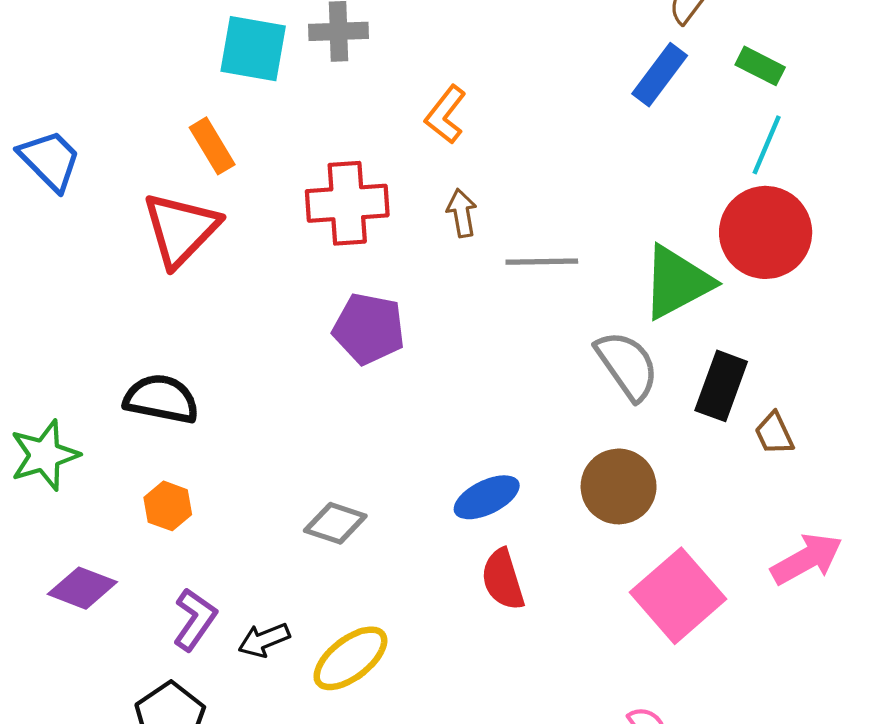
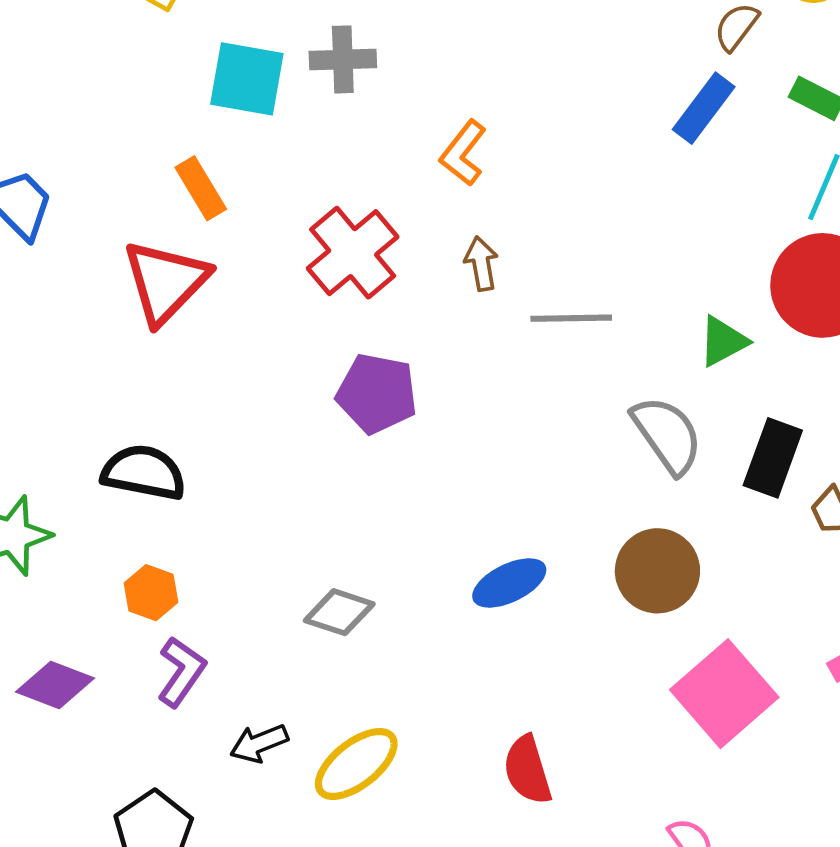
red cross: (347, 203) -> (353, 253), turned -36
green triangle: (677, 282) -> (723, 341), size x0.6
red semicircle: (503, 579) -> (527, 770), moved
purple L-shape: (195, 619) -> (181, 672), moved

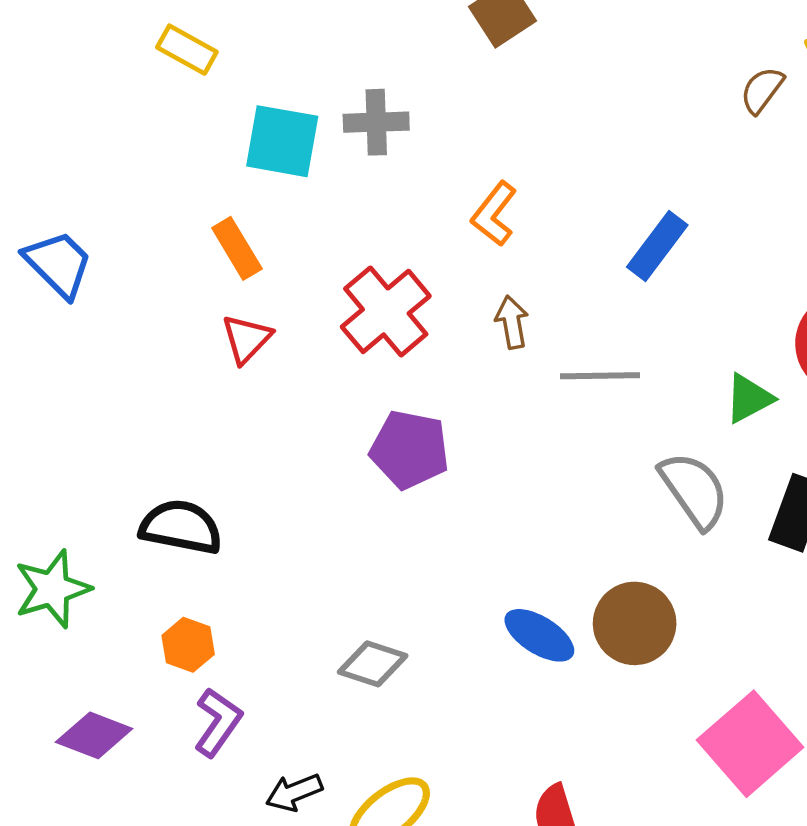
blue rectangle: (704, 108) -> (657, 246), moved
red triangle: (166, 282) -> (246, 339), moved, size x0.6
brown circle: (657, 571) -> (635, 623), moved
blue ellipse: (509, 583) -> (539, 635), turned 58

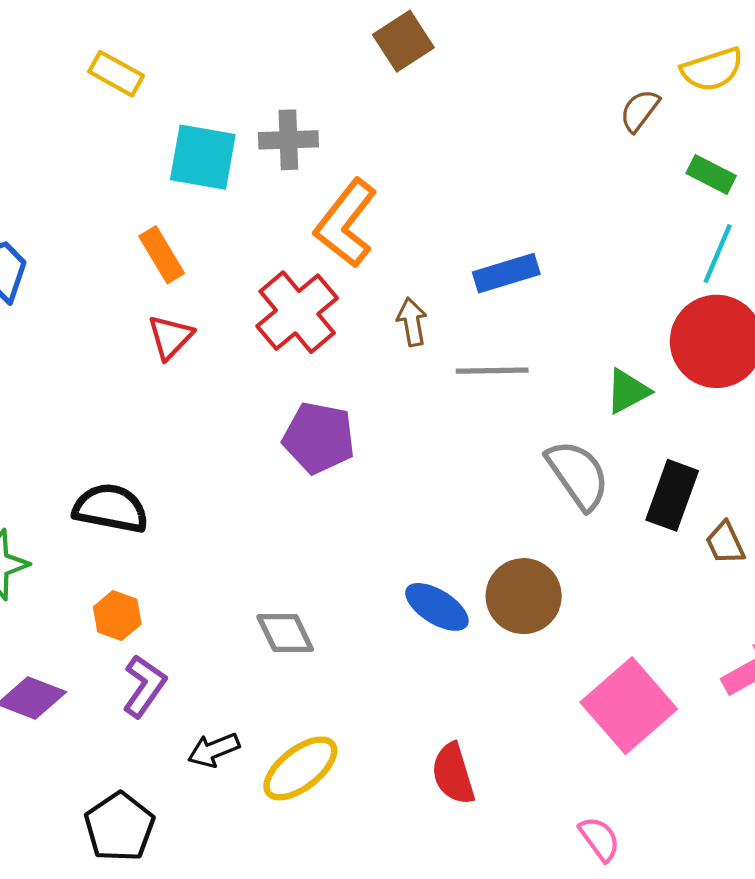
orange L-shape: (494, 214) -> (346, 223), moved, size x1.5
blue rectangle: (657, 246) -> (506, 273), moved, turned 36
gray diamond: (373, 664) -> (285, 633), turned 46

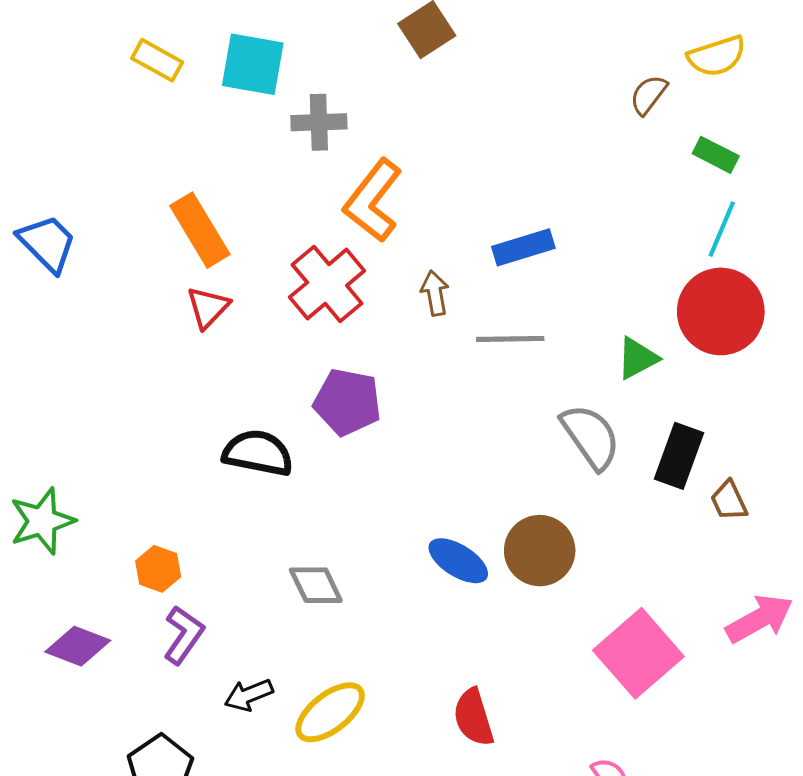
cyan square: (203, 157) -> (253, 64), moved
orange rectangle: (162, 255) -> (200, 230), size x1.4
black semicircle: (111, 508) -> (258, 453), moved

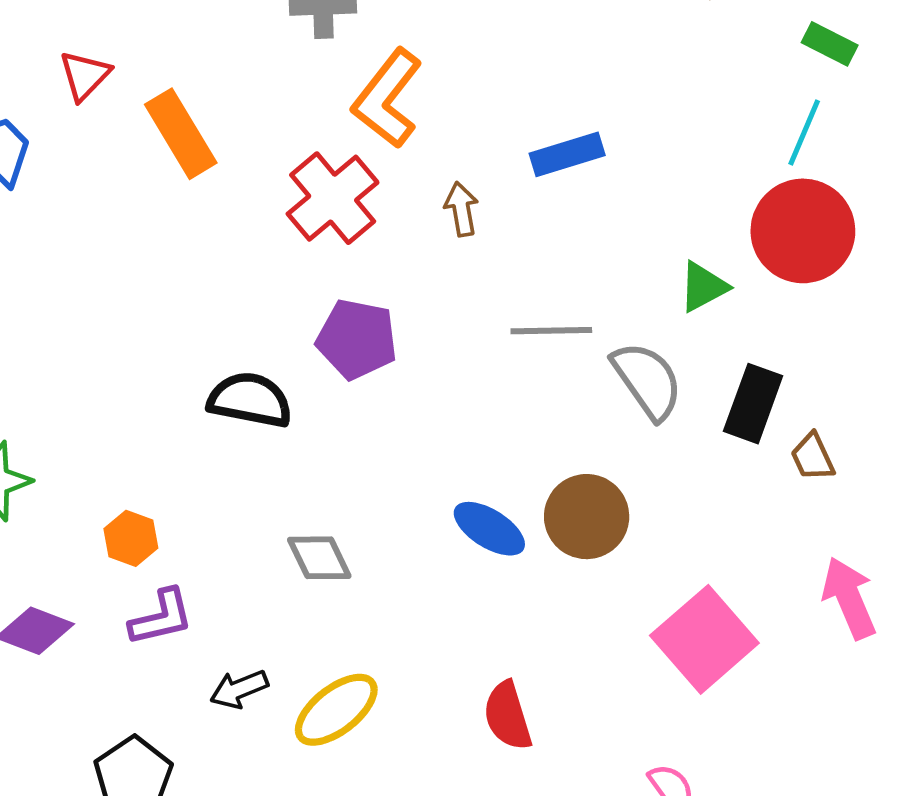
green rectangle: (716, 155) -> (830, 44), moved
red triangle: (208, 307) -> (85, 75), moved
gray line: (510, 339) -> (551, 331), moved
pink arrow: (759, 619) -> (849, 598), turned -84
purple L-shape: (184, 635) -> (161, 617), turned 42

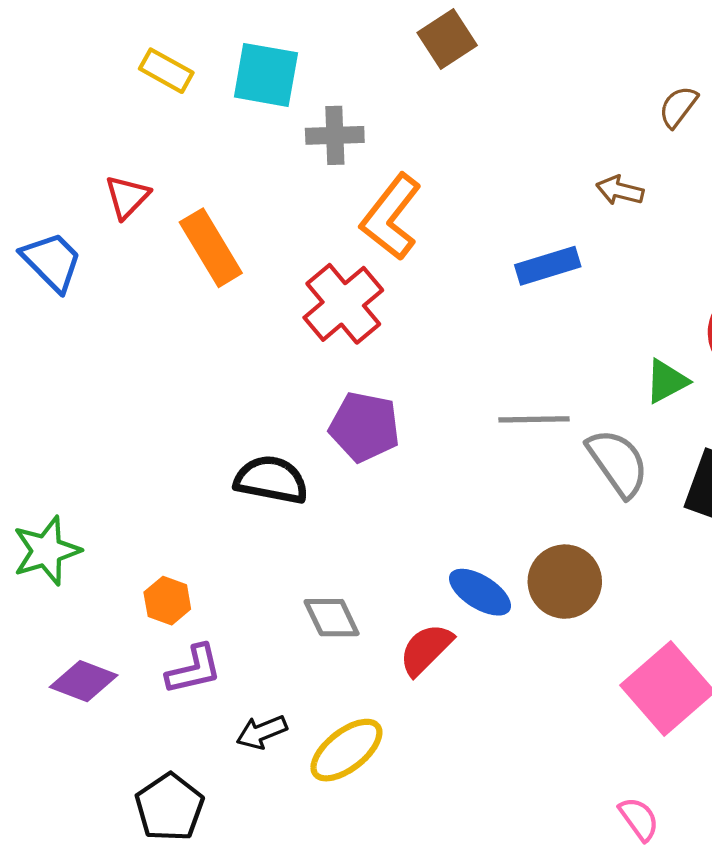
brown arrow: (461, 209) -> (620, 190), moved, turned -66
red semicircle: (508, 716) -> (426, 649), moved, turned 62

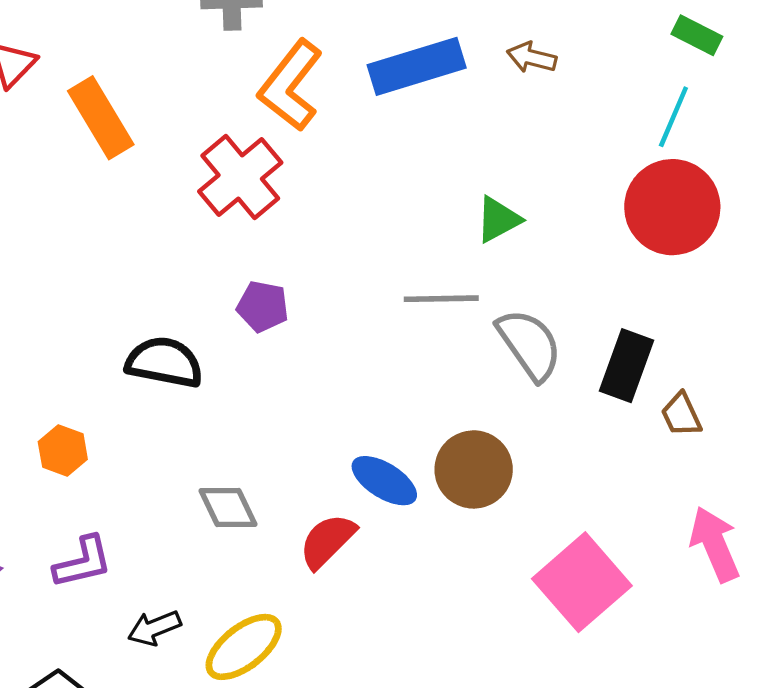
blue rectangle: (548, 266) -> (417, 66), moved, size x1.4
green triangle: (667, 381) -> (498, 219), moved
purple pentagon: (364, 427) -> (263, 306), size x0.7
orange hexagon: (167, 601) -> (63, 450), moved

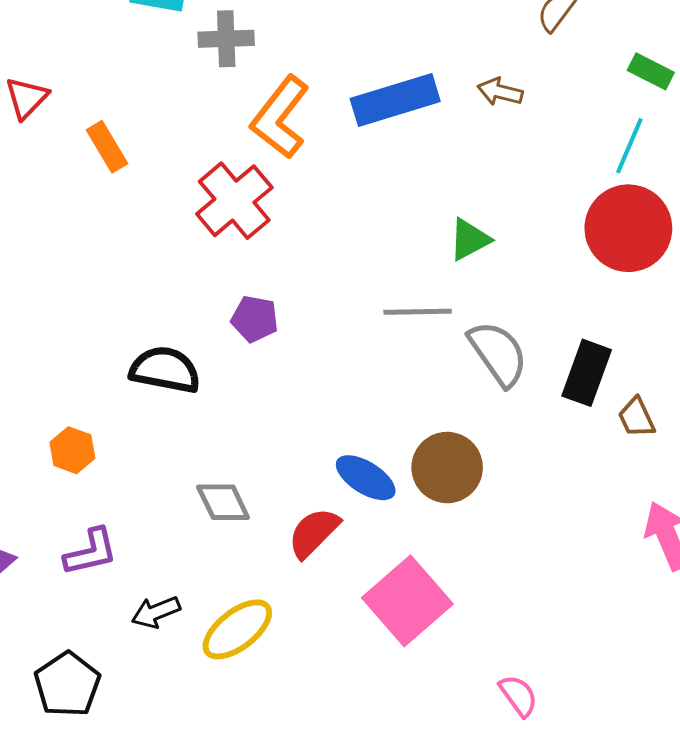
orange rectangle: (101, 118) -> (107, 147), size x0.7
pink square: (582, 582) -> (407, 601), moved

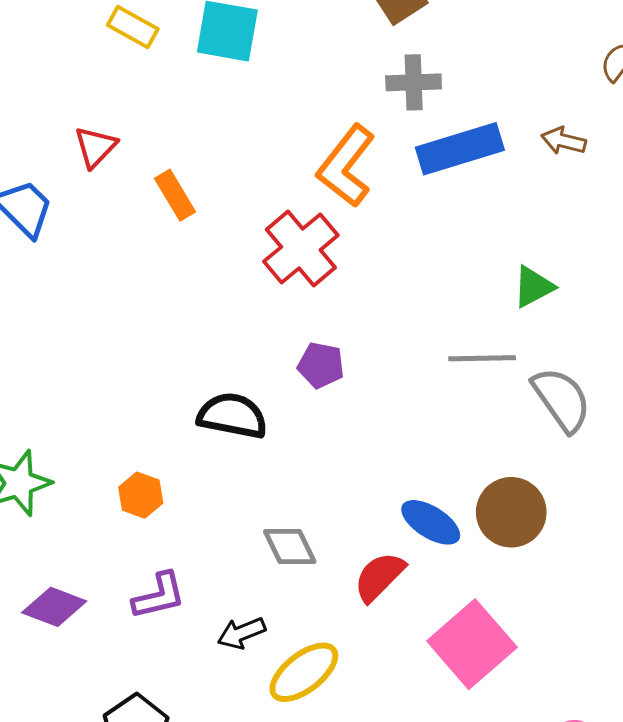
gray cross: (226, 39) -> (414, 82), moved
black arrow: (156, 612) -> (241, 633), moved

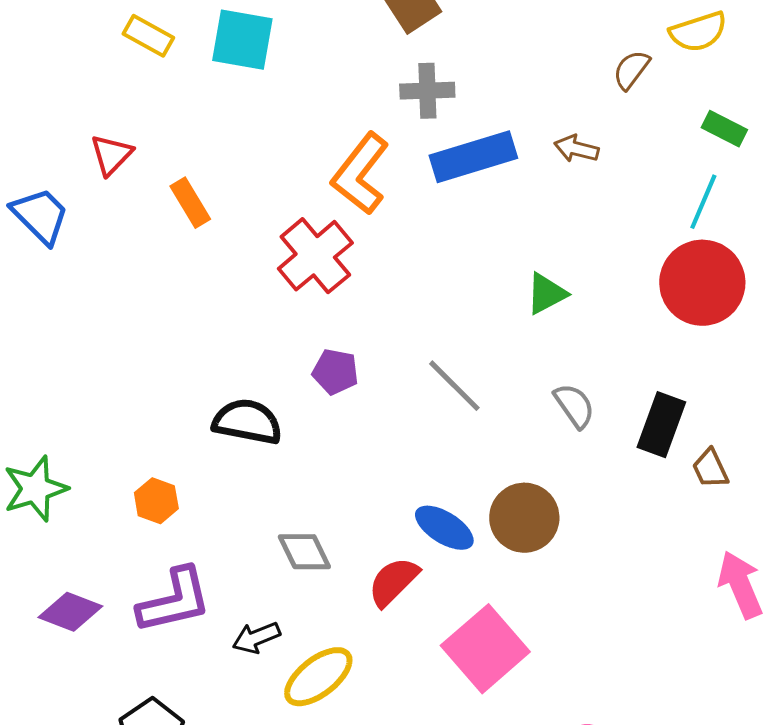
gray line: (482, 358) -> (454, 386), moved, turned 46
gray semicircle: (562, 399) -> (574, 406), size x0.7
purple L-shape: (159, 596) -> (174, 601), size x1.4

